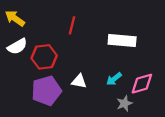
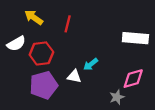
yellow arrow: (15, 18) -> (34, 17), moved
white rectangle: (122, 41) -> (135, 38), moved
cyan arrow: (114, 79) -> (91, 64), moved

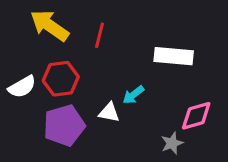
yellow arrow: (34, 17) -> (50, 26), size x1.4
white rectangle: (135, 38) -> (174, 56), moved
white semicircle: (16, 44) -> (22, 87), moved

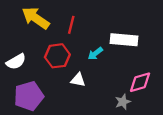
red hexagon: (61, 79) -> (57, 56), moved
cyan arrow: (133, 95) -> (95, 54), moved
purple pentagon: (64, 125) -> (29, 96), moved

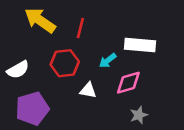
pink diamond: (140, 82) -> (128, 83), moved

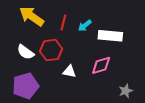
cyan arrow: (108, 61) -> (85, 26), moved
white semicircle: (18, 70) -> (26, 52), moved, turned 66
gray star: (139, 115) -> (126, 91), moved

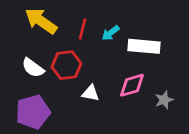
gray star: (126, 91) -> (164, 100), moved

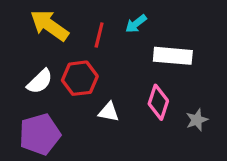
cyan arrow: (111, 33) -> (136, 24), moved
white semicircle: (33, 68) -> (40, 81), turned -80
pink diamond: (132, 85) -> (158, 102), turned -56

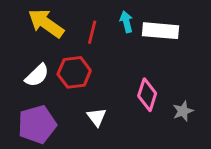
cyan arrow: (136, 24) -> (126, 22), turned 114
white rectangle: (173, 56) -> (161, 31), moved
white triangle: (109, 112) -> (97, 117), moved, turned 42

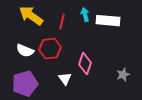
white semicircle: (37, 75) -> (25, 51), turned 66
pink diamond: (147, 95) -> (85, 64), moved

